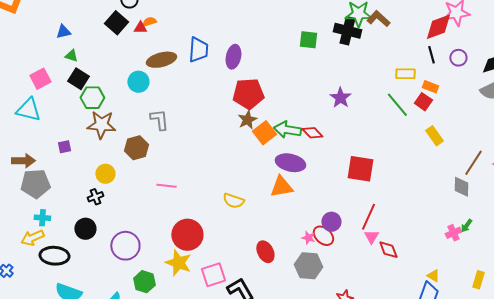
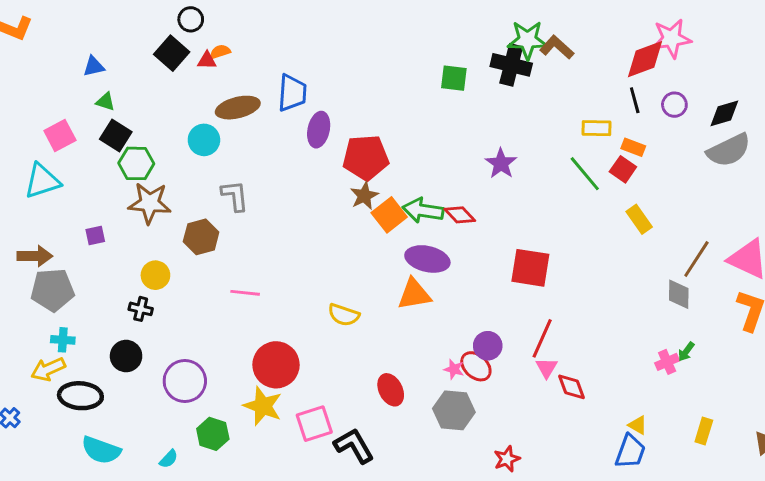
purple ellipse: (233, 57) -> (319, 130), moved
cyan triangle: (28, 110) -> (42, 181), turned -32
black cross: (95, 197) -> (141, 309), turned 35

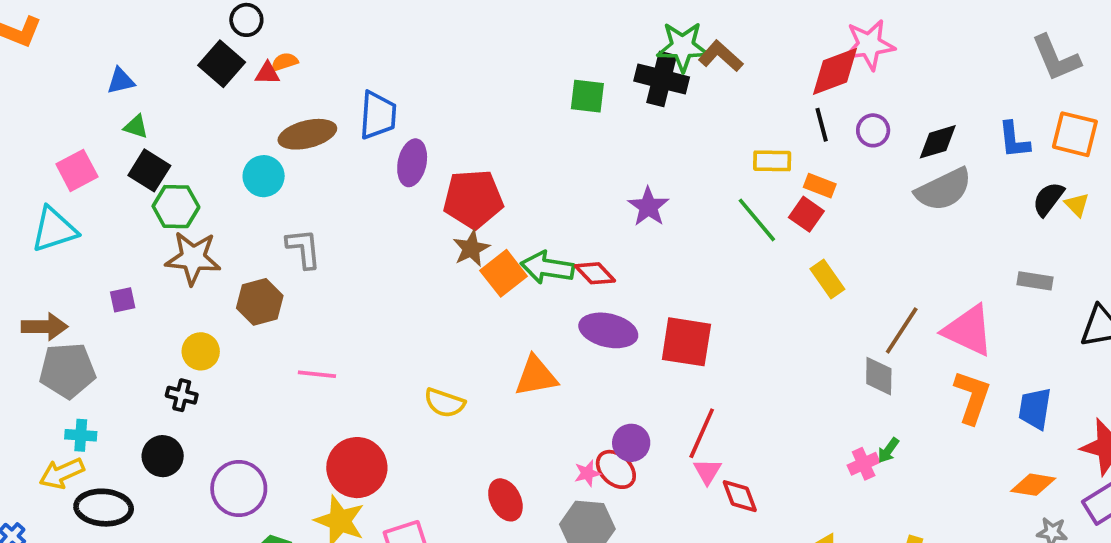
purple ellipse: (427, 259) -> (608, 330), moved
pink star: (454, 369) -> (587, 473), turned -30

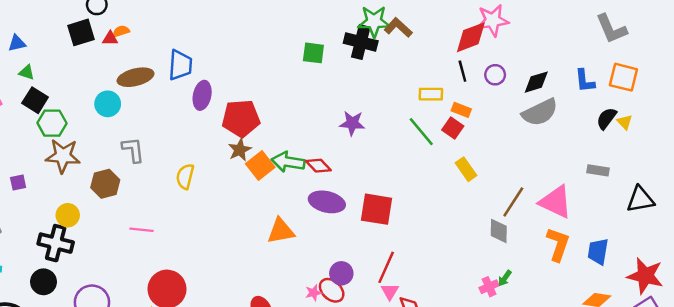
black square: (222, 64) -> (81, 32), turned 32
purple star: (648, 207) -> (352, 123), turned -30
black cross: (182, 395) -> (56, 243), size x1.8
yellow semicircle: (445, 403) -> (185, 176), moved, turned 85

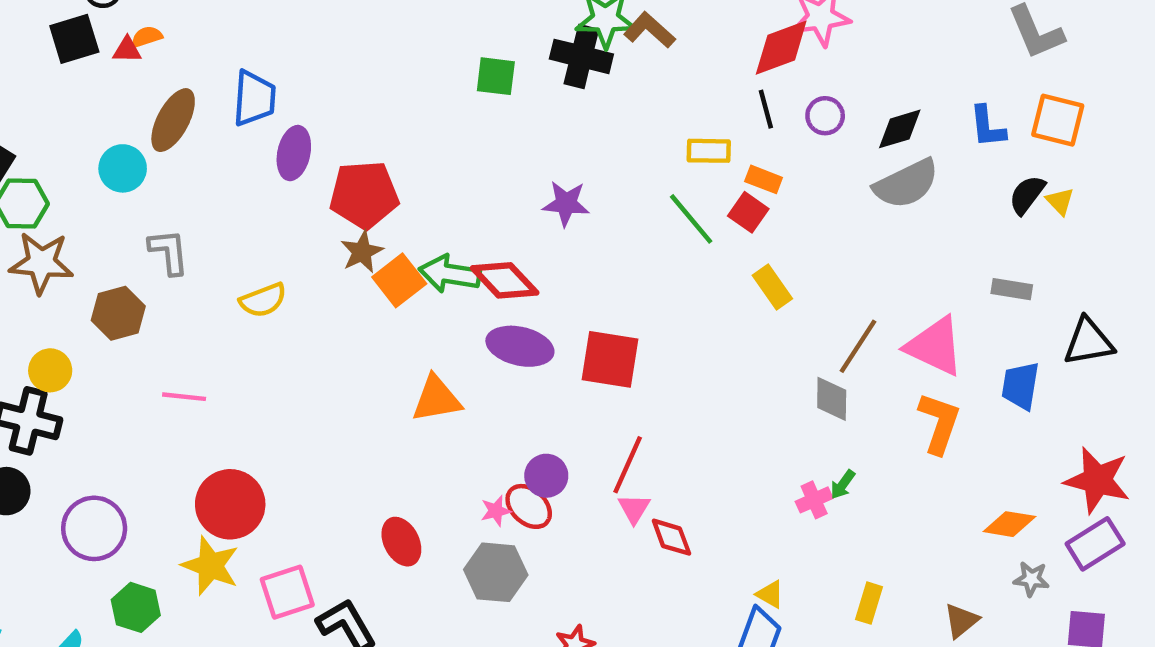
brown ellipse: (136, 77) -> (173, 120), turned -48
red diamond: (318, 166) -> (505, 280), size x1.4
yellow semicircle: (185, 176) -> (263, 300), turned -125
blue trapezoid: (598, 252) -> (1020, 386), moved

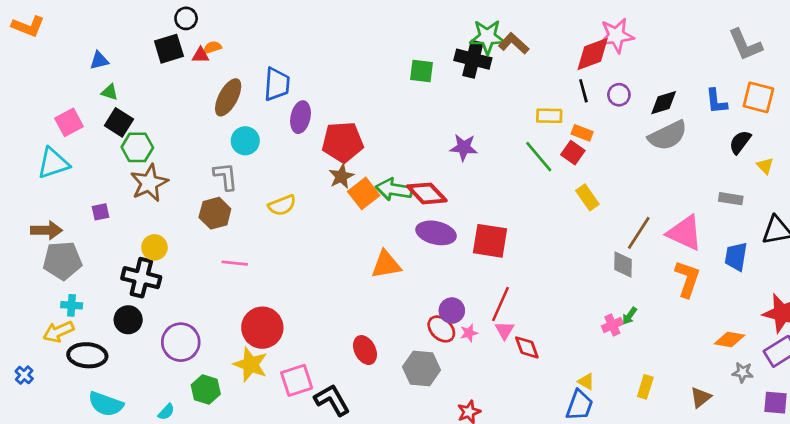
cyan circle: (123, 168) -> (245, 141), moved
yellow triangle: (1060, 201) -> (765, 166), moved
brown star: (41, 263) -> (149, 183), turned -30
brown hexagon: (118, 313) -> (215, 213), moved
pink star: (496, 511) -> (469, 333), moved

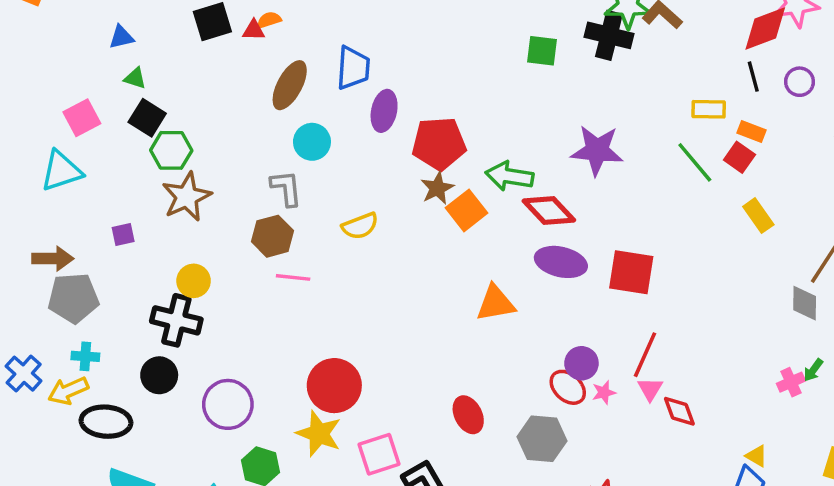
purple star: (464, 147) -> (597, 150), size x1.4
green arrow: (394, 189) -> (509, 176), moved
pink line: (235, 263) -> (293, 277), moved
blue cross: (24, 375) -> (24, 374), moved, size x1.5

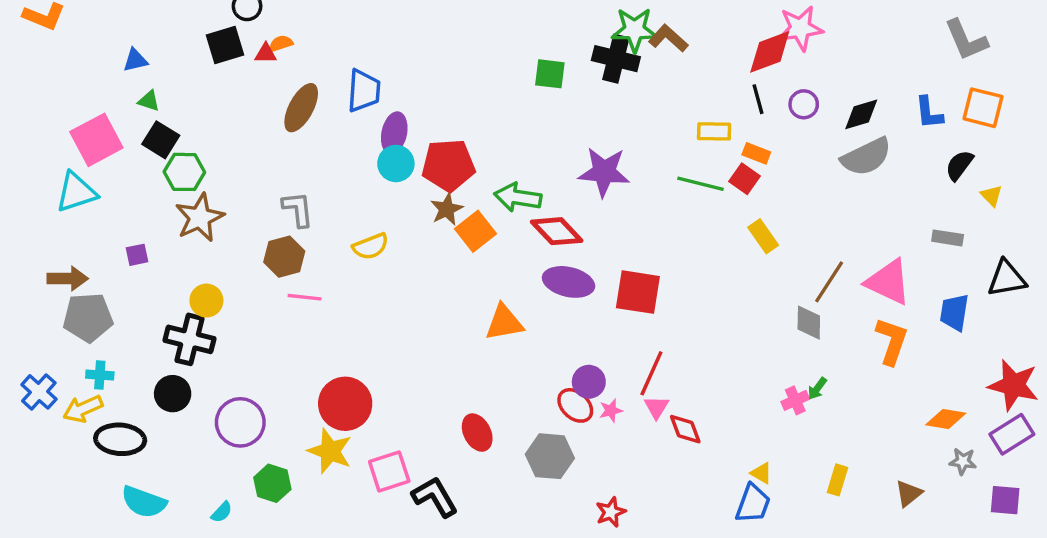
pink square: (82, 118) -> (96, 140), size x1.4
cyan circle: (312, 142) -> (396, 164), moved
green line: (695, 162) -> (700, 184), turned -36

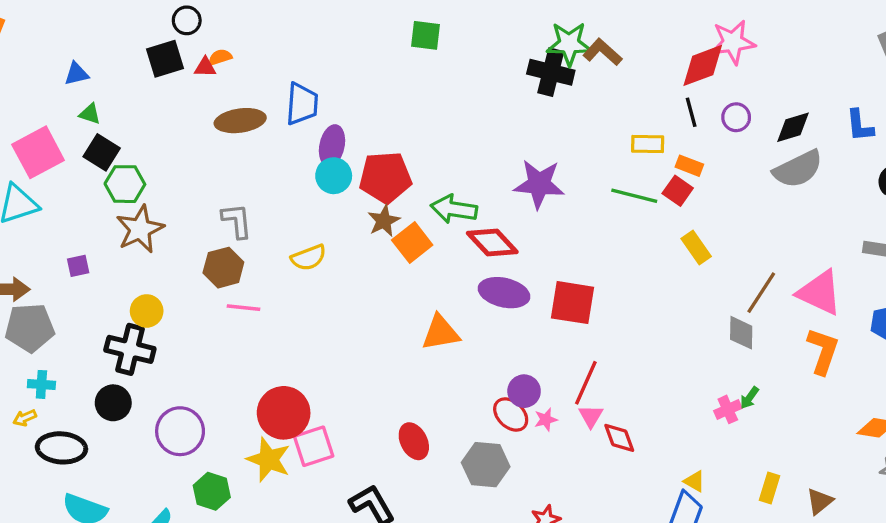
green square: (550, 74) -> (426, 35), moved
brown ellipse: (301, 108) -> (240, 121), turned 54
yellow arrow: (83, 409) -> (25, 418), size x0.6
pink square: (389, 471) -> (314, 446), moved
brown triangle: (909, 493) -> (820, 501), moved

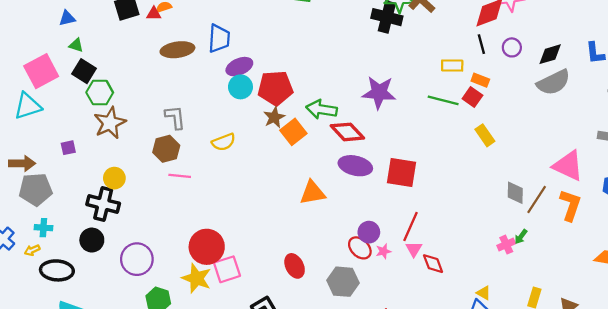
purple ellipse: (332, 146) -> (239, 67), turned 55
brown line: (761, 293) -> (537, 199), moved

